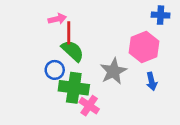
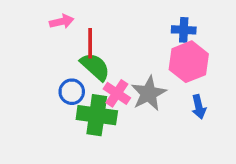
blue cross: (161, 15) -> (184, 30), moved
pink arrow: (57, 19) -> (62, 22), moved
pink cross: (89, 106) -> (117, 93), moved

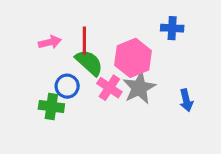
pink arrow: (62, 22) -> (50, 42), moved
pink hexagon: (189, 62) -> (133, 58), moved
green cross: (97, 115) -> (51, 107), moved, size x0.7

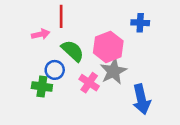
red line: (84, 41) -> (61, 16), moved
pink cross: (109, 88) -> (89, 83), moved
blue arrow: (186, 100) -> (141, 99), moved, size x1.6

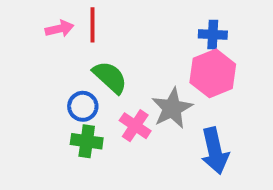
pink arrow: (41, 34) -> (60, 29), moved
pink hexagon: (108, 47) -> (213, 73), moved
green cross: (42, 87) -> (87, 141), moved

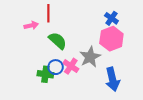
pink arrow: (60, 29) -> (31, 25), moved
blue cross: (213, 35) -> (111, 18), turned 32
blue circle: (83, 106) -> (56, 67), moved

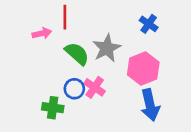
pink hexagon: (111, 39) -> (143, 68), moved
gray star: (90, 57) -> (107, 48), moved
green cross: (45, 74) -> (53, 108), moved

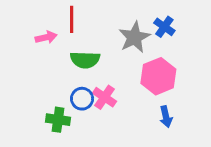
gray star: (107, 48) -> (134, 37), moved
green semicircle: (77, 54) -> (85, 60), turned 140
blue arrow: (150, 105) -> (166, 117), size x0.6

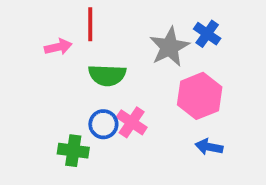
blue arrow: (166, 117) -> (209, 147), turned 114

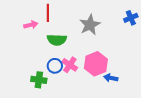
blue cross: (207, 34) -> (131, 18), moved, turned 32
pink hexagon: (200, 96) -> (96, 64), moved

